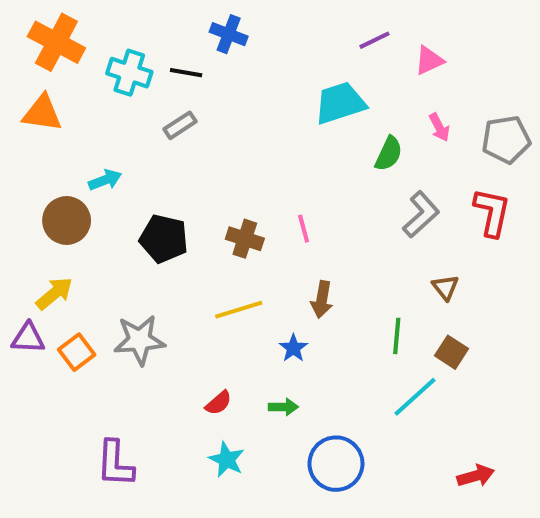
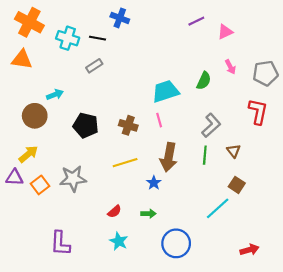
cyan trapezoid: (340, 103) -> (166, 91), moved
gray L-shape: (421, 214) -> (211, 125), moved
brown arrow: (322, 300) -> (169, 157), size x1.5
green line: (397, 336) -> (205, 155), moved

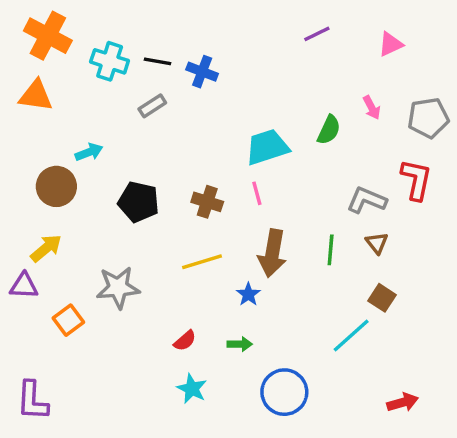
blue cross: (120, 18) -> (202, 72), moved
pink triangle: (225, 32) -> (391, 44), moved
gray L-shape: (211, 125) -> (367, 200), moved, turned -115
orange square: (40, 185) -> (68, 320), moved
purple L-shape: (60, 243) -> (32, 401), moved

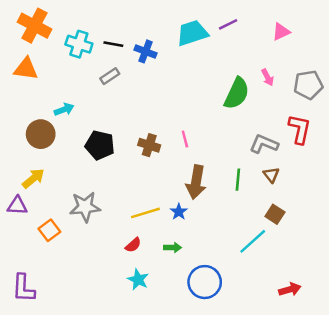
green semicircle: (329, 130) -> (237, 93), size x1.5
cyan trapezoid: (267, 147) -> (192, 33), moved
yellow line: (202, 262) -> (145, 213), moved

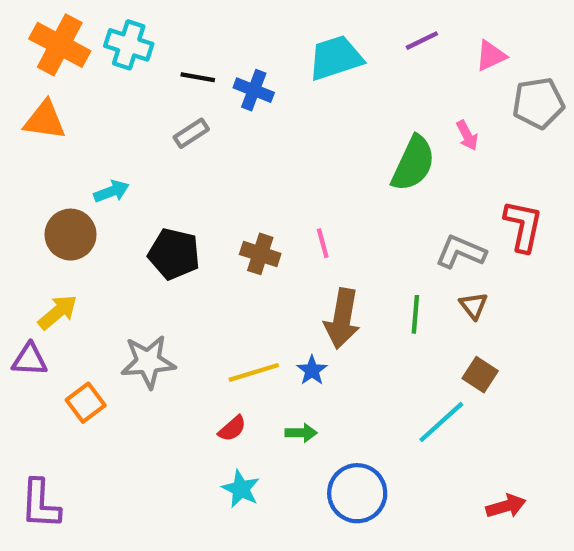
purple line: (228, 24) -> (422, 41), moved
cyan cross: (79, 44) -> (129, 45), moved
gray pentagon: (308, 85) -> (538, 103), moved

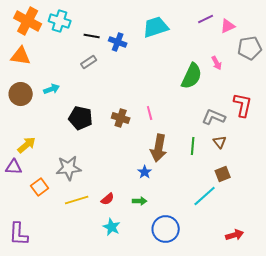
purple line: (422, 41) -> (206, 19), moved
brown circle: (71, 235) -> (21, 94), moved
yellow line: (254, 372) -> (77, 200), moved
brown square: (480, 375) -> (223, 174), turned 35

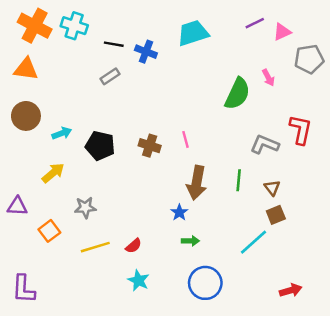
cyan arrow: (52, 89) -> (62, 133), moved
brown triangle: (220, 142) -> (272, 188), moved
yellow arrow: (27, 145) -> (53, 173), moved
gray star: (69, 168) -> (85, 207), size x0.7
green arrow: (140, 201) -> (190, 241), moved

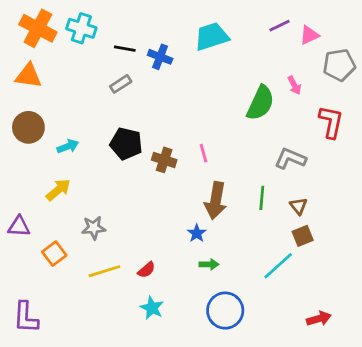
red L-shape: (301, 130) -> (331, 122), moved
black pentagon: (100, 146) -> (126, 144), moved

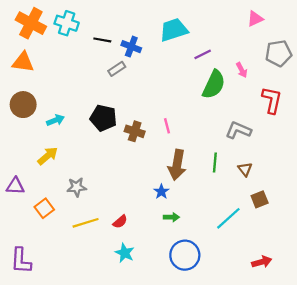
purple line: (279, 26) -> (203, 54), moved
pink triangle: (309, 35) -> (255, 19), moved
gray rectangle: (121, 84) -> (117, 69), moved
brown square: (303, 236) -> (260, 199), moved

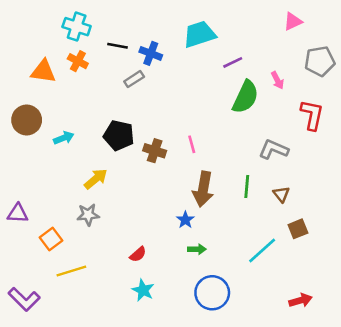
orange cross: (31, 23) -> (78, 61), moved, size x0.6
orange triangle: (23, 62) -> (43, 71), moved
yellow arrow: (48, 156) -> (96, 179), moved
yellow line: (86, 223) -> (71, 271), moved
purple L-shape: (21, 261) -> (24, 299), turned -48

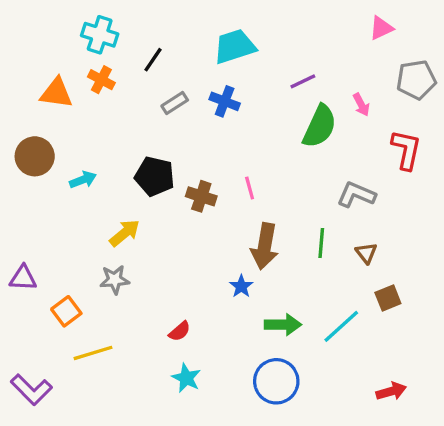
cyan trapezoid: (199, 34) -> (235, 46), moved
black line: (117, 46) -> (153, 60), turned -66
blue cross: (151, 53) -> (225, 101), moved
green arrow: (197, 249) -> (283, 325), moved, size x1.5

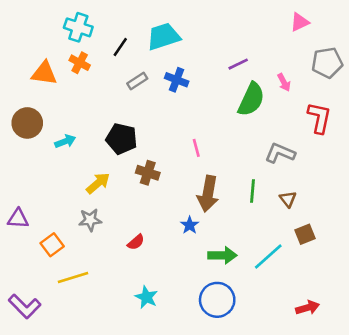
cyan trapezoid: (235, 46) -> (163, 37), moved
brown cross: (201, 196) -> (148, 173), moved
red semicircle: (180, 331) -> (136, 242), moved

